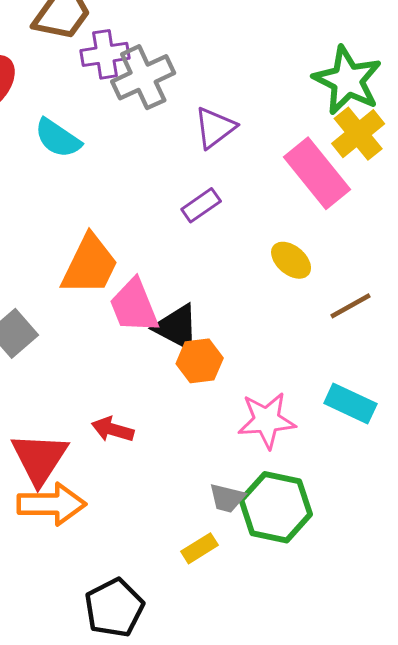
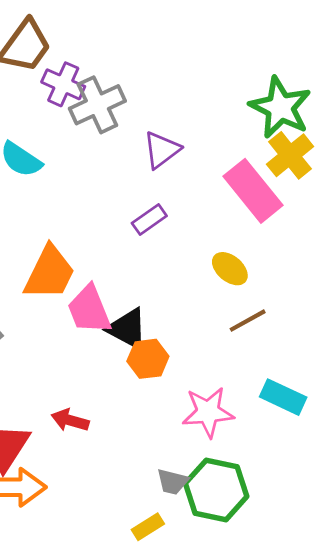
purple cross: (105, 54) -> (63, 84), turned 33
brown line: (350, 306) -> (248, 321), moved

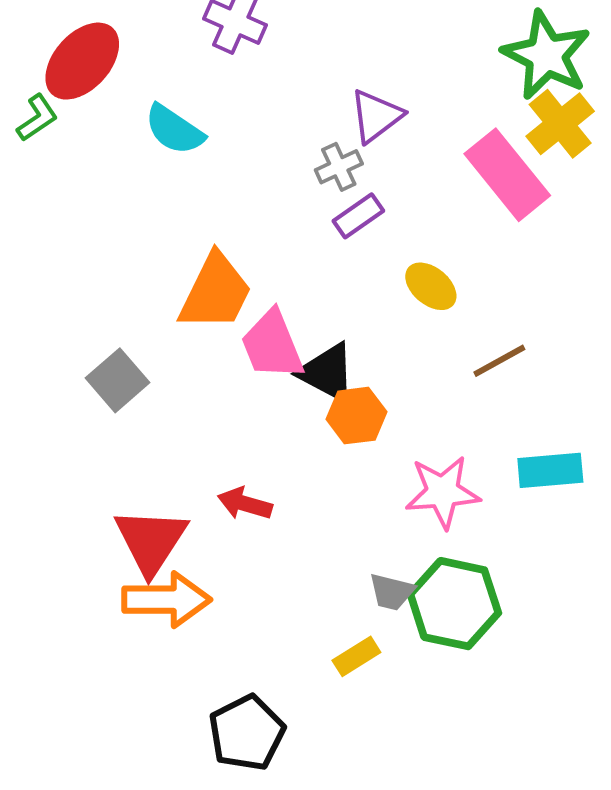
gray cross: (97, 105) -> (339, 167), moved, size x0.6
yellow ellipse: (230, 269) -> (431, 286), moved
cyan rectangle: (283, 397) -> (550, 470), turned -30

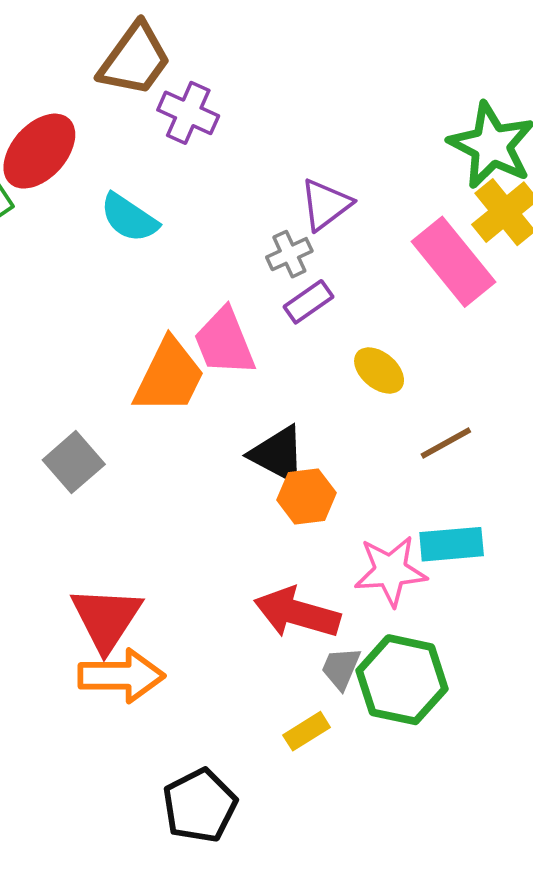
pink trapezoid: (272, 345) -> (224, 342), moved
cyan rectangle: (550, 470) -> (452, 544), moved
red arrow: (245, 504) -> (297, 613), moved, size x1.6
gray trapezoid: (392, 592) -> (341, 668), turned 99

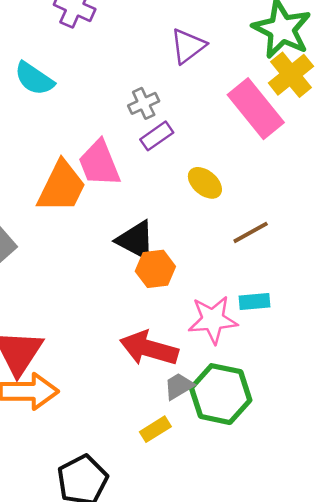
purple triangle: (326, 204) -> (188, 46), moved
cyan rectangle: (452, 544) -> (254, 301), size x0.7
gray trapezoid: (341, 668) -> (179, 386), turned 36

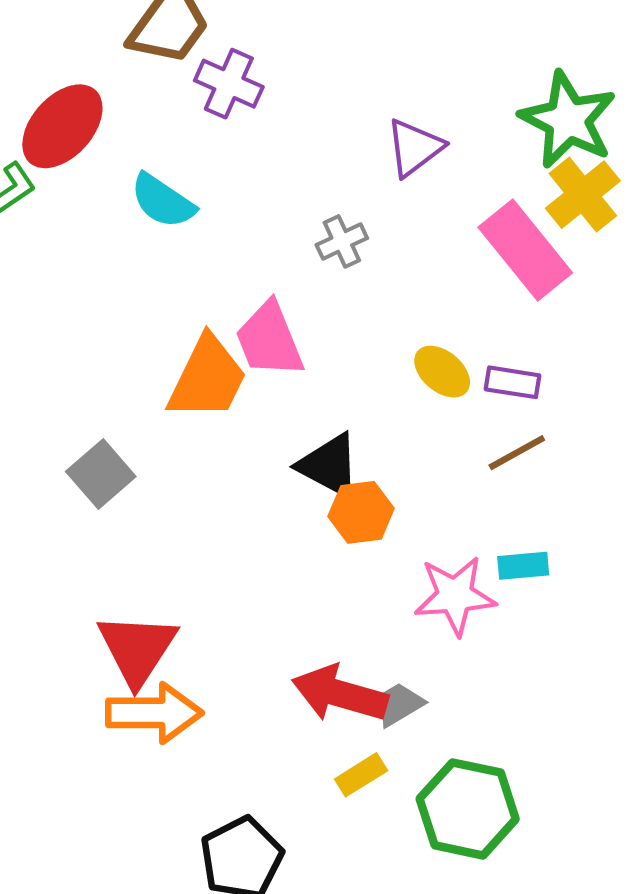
purple rectangle: (157, 136) -> (513, 382), moved, turned 44
red arrow: (149, 348) -> (340, 694), moved
green hexagon: (221, 394) -> (468, 809), moved

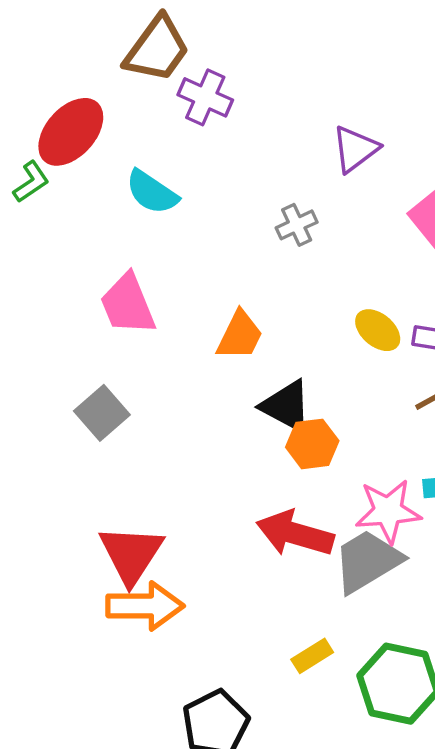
pink trapezoid: (269, 340) -> (128, 304), moved
orange trapezoid: (207, 378) -> (240, 335), moved, size x0.7
red arrow: (340, 694) -> (295, 534), moved
gray trapezoid: (399, 704) -> (367, 561), moved, size x1.8

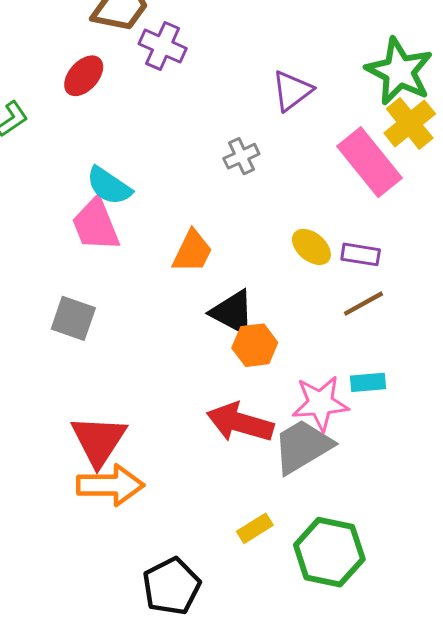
red ellipse: (71, 132) -> (84, 76), moved, size x0.7
cyan semicircle: (152, 192) -> (109, 186), moved
gray square: (102, 413) -> (73, 318), turned -30

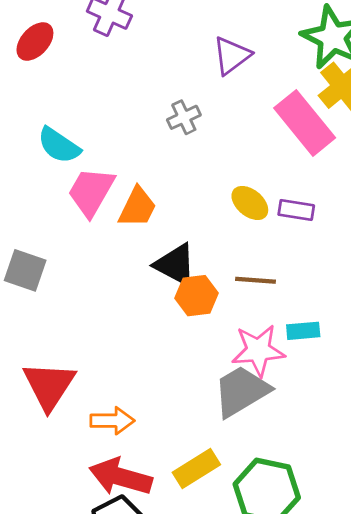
pink trapezoid: (96, 225) -> (91, 192), moved, turned 52
brown line: (364, 304) -> (255, 280), moved, turned 33
red arrow: (240, 423) -> (121, 477), moved
orange arrow: (110, 485) -> (112, 421), moved, size x0.7
yellow rectangle: (255, 528) -> (196, 468), size x1.4

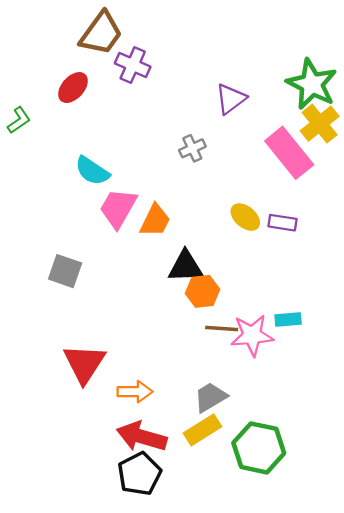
black triangle: (175, 265) -> (186, 267), turned -30
brown line: (255, 280) -> (222, 329), moved
gray trapezoid: (241, 391) -> (210, 397), moved, size x0.7

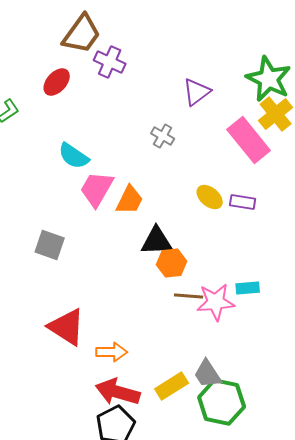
gray cross: (192, 148) -> (163, 136), turned -35
red triangle: (84, 363) -> (67, 327), turned -30
gray trapezoid: (210, 397) -> (208, 374), moved, turned -92

